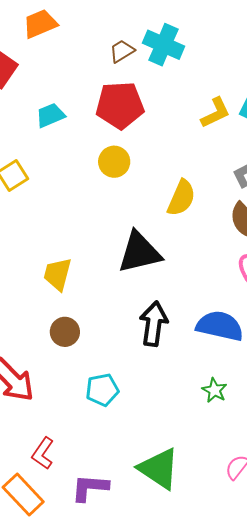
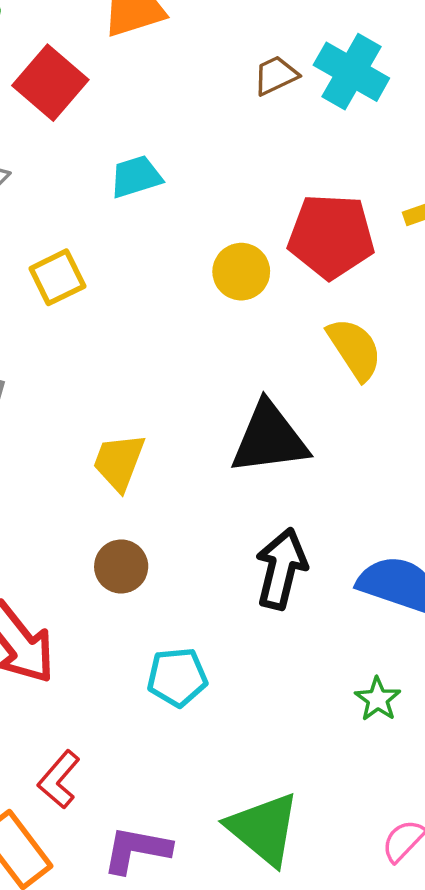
red pentagon: (120, 105) -> (331, 236), moved
yellow semicircle: (181, 198) -> (355, 349), turned -63

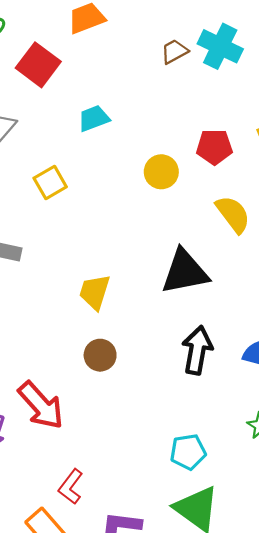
red pentagon: (331, 236) -> (214, 147), size x0.7
cyan pentagon: (177, 677) -> (188, 452), moved

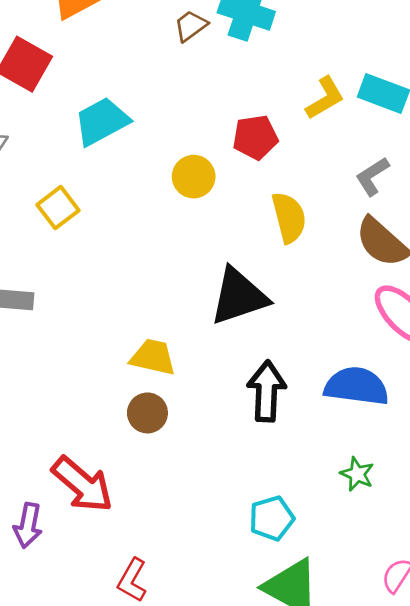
cyan trapezoid: (94, 118) -> (102, 121), size x1.4
yellow semicircle: (233, 214) -> (289, 217), turned 30
yellow trapezoid: (95, 292) -> (153, 357), moved, turned 93

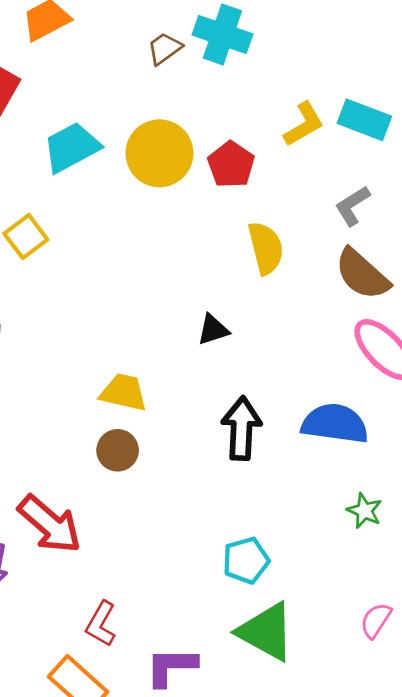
red pentagon: (255, 137) -> (231, 165), turned -30
yellow circle: (194, 177) -> (159, 153), moved, size x1.5
black triangle: (239, 296) -> (213, 330), size x0.5
green star: (357, 474) -> (364, 511), moved

